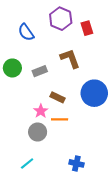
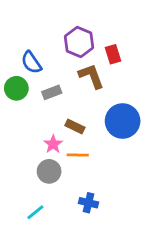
purple hexagon: (61, 19) -> (79, 42), moved
red rectangle: (87, 28) -> (113, 54), moved
blue semicircle: (26, 32) -> (31, 62), moved
blue cross: (76, 163) -> (89, 203), moved

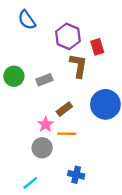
blue semicircle: (31, 62) -> (27, 20), moved
brown L-shape: (91, 76) -> (78, 66), turned 30
brown rectangle: (75, 126) -> (64, 109), turned -63

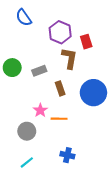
brown rectangle: (64, 109) -> (60, 88), moved, turned -72
gray circle: (42, 148) -> (27, 131), moved

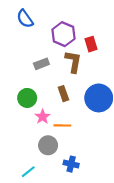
green circle: (12, 68) -> (27, 98), moved
gray rectangle: (39, 71) -> (41, 64), moved
gray circle: (27, 131) -> (48, 145), moved

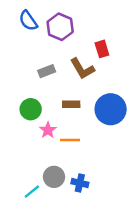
purple hexagon: (63, 34) -> (60, 27), moved
brown L-shape: (73, 62) -> (82, 69), turned 140
brown rectangle: (63, 94) -> (71, 104), turned -72
gray circle: (48, 145) -> (54, 177), moved

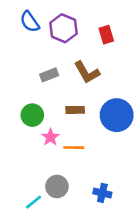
red rectangle: (102, 49) -> (106, 35), moved
blue cross: (80, 183) -> (102, 193), moved

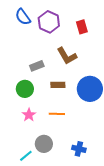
gray rectangle: (49, 75) -> (37, 66), moved
pink star: (50, 137) -> (29, 115), moved

